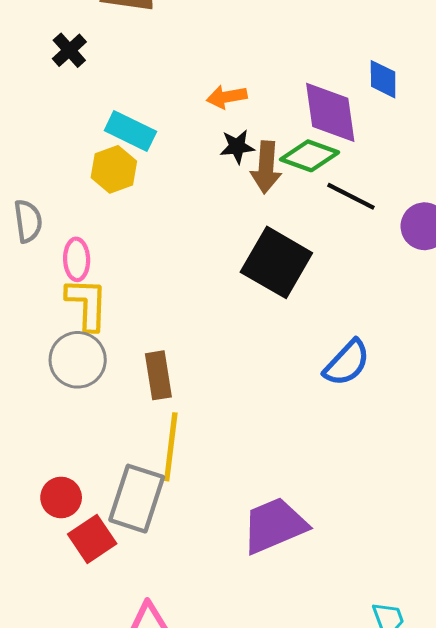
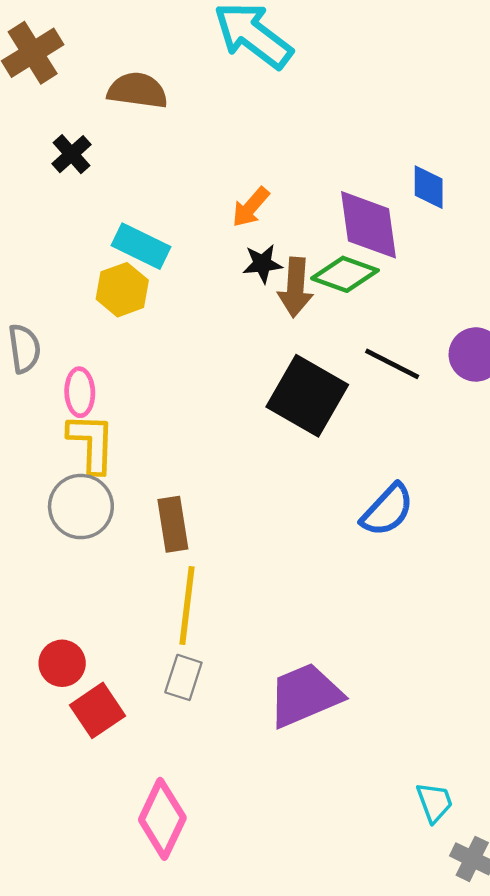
orange arrow: (227, 97) -> (251, 207), turned -39
black line: (351, 196) -> (392, 364), moved
gray rectangle: (137, 499) -> (183, 677), moved, size x0.6

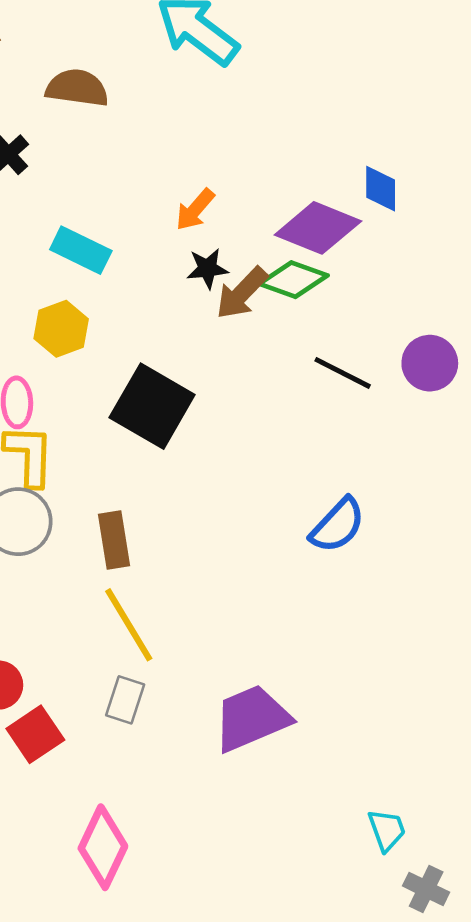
purple diamond: (369, 225) -> (318, 228), turned -60
brown arrow: (295, 287) -> (242, 293), turned 40
yellow hexagon: (122, 290) -> (61, 329), moved
black square: (307, 396) -> (152, 406), moved
yellow line: (187, 606) -> (129, 625), turned -38

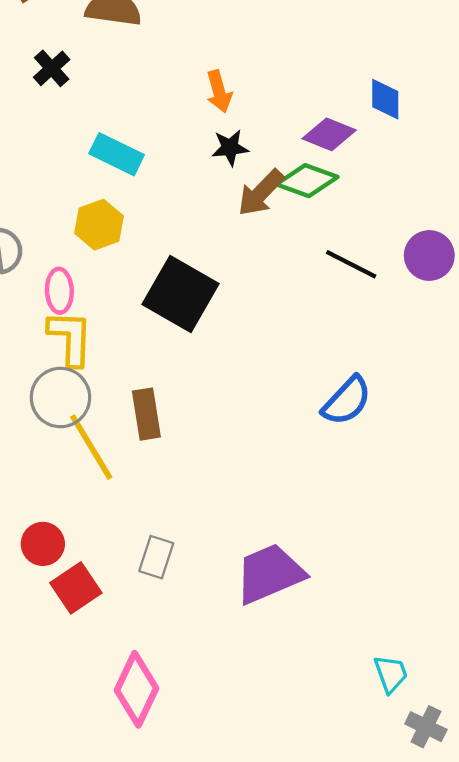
orange arrow: (195, 210) -> (219, 91), moved, turned -57
purple diamond: (318, 228) -> (329, 134), size x0.7
black star: (207, 269) -> (230, 148), moved
yellow line: (129, 625) -> (91, 447), moved

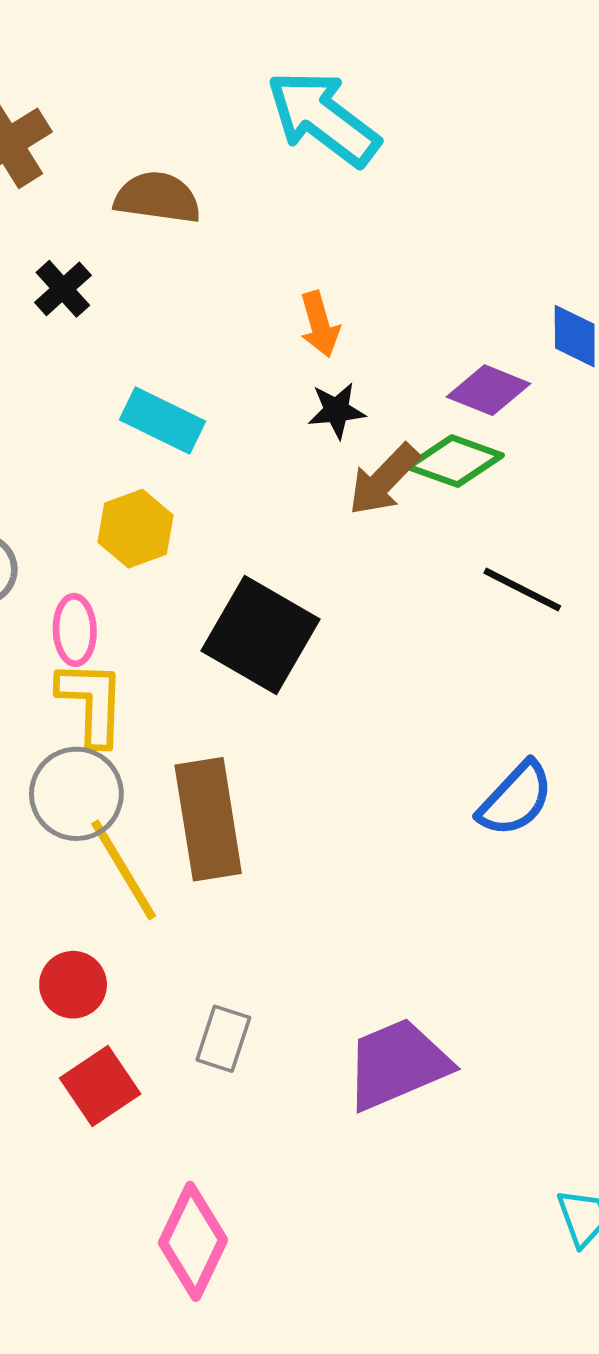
brown rectangle: (146, 414) -> (208, 819), size x1.5
red circle: (43, 544) -> (73, 985), moved

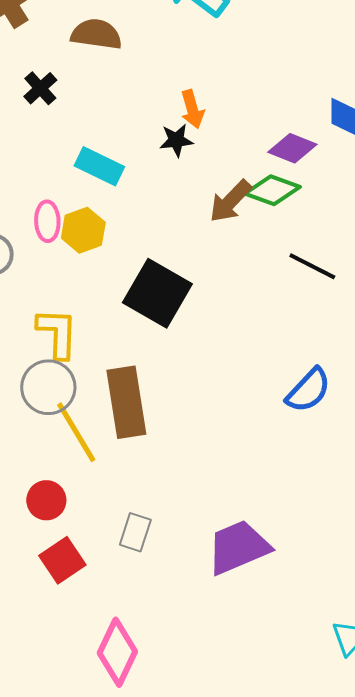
black star: (337, 410) -> (176, 140), moved
pink ellipse: (75, 630) -> (47, 221), moved

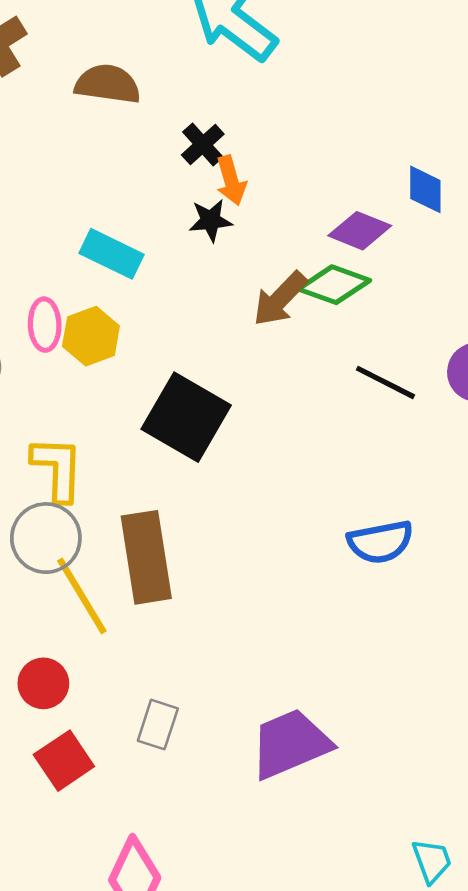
black cross: (40, 88) -> (203, 144), moved
blue semicircle: (308, 390) -> (380, 542), turned 36

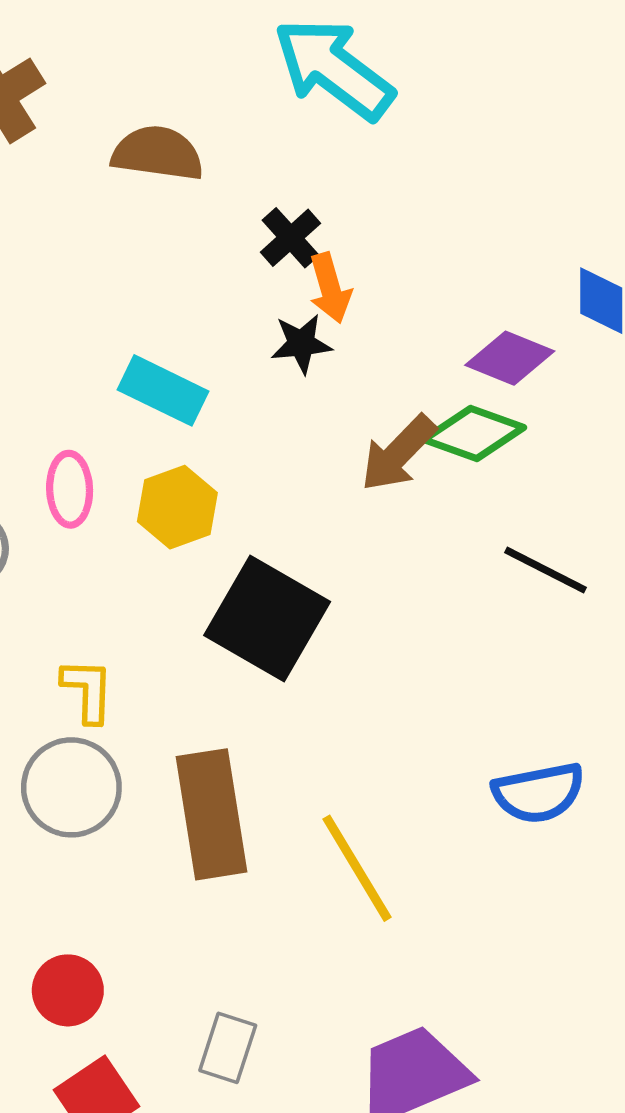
yellow hexagon: (91, 336) -> (177, 507), moved
yellow L-shape: (57, 469) -> (88, 690), size x0.7
yellow line: (82, 596) -> (357, 868), moved

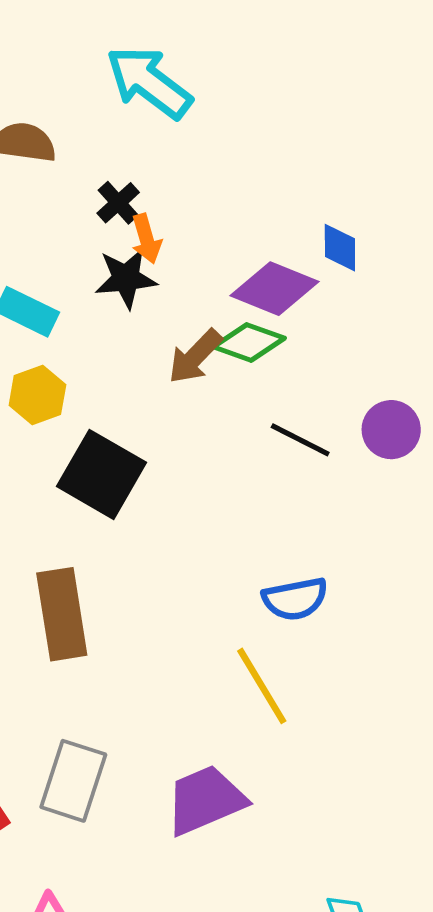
black star: (301, 344) -> (126, 278), size x1.4
purple diamond: (510, 358) -> (275, 289), size x1.4
yellow line: (357, 868) -> (262, 686), moved
gray rectangle: (228, 1048) -> (73, 781), size x1.6

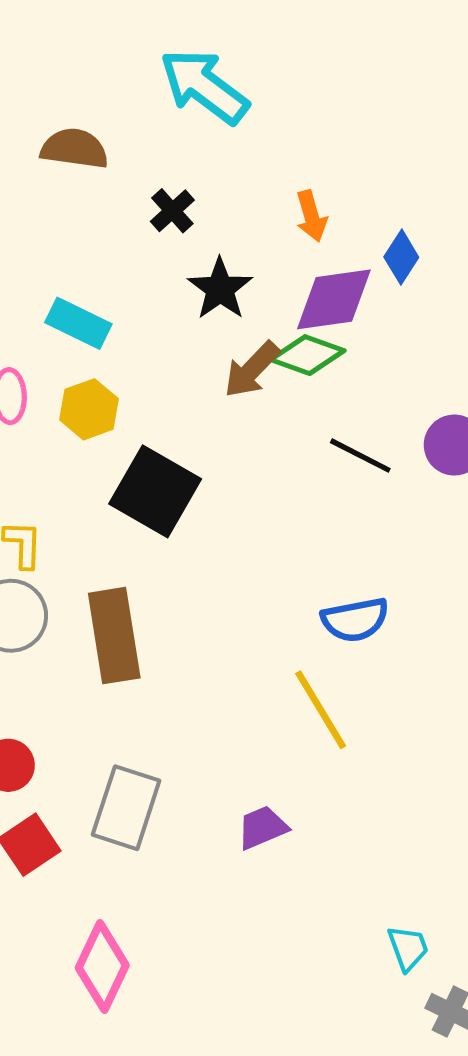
orange arrow: (146, 239) -> (311, 216), moved
blue diamond: (340, 248) -> (401, 257), turned 33
black star: (126, 278) -> (220, 289), moved, turned -30
purple diamond: (275, 289) -> (334, 299), turned -30
purple trapezoid: (205, 800) -> (262, 828), size x0.6

